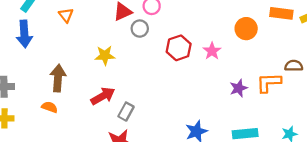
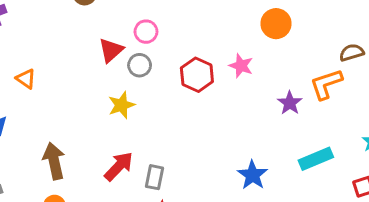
orange triangle: (66, 15) -> (26, 79), moved
yellow star: (105, 55) -> (121, 105), moved

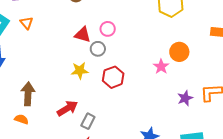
orange circle: (276, 24) -> (179, 52), moved
red triangle: (111, 50) -> (83, 35), turned 42
red hexagon: (197, 75) -> (113, 77), moved
orange triangle: (26, 79) -> (27, 23), moved

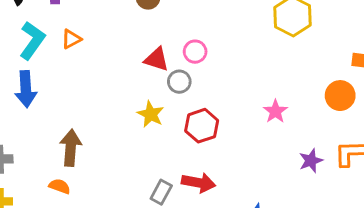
orange triangle: (27, 23) -> (71, 39), turned 40
orange circle: (179, 52) -> (340, 96), moved
yellow star: (80, 71) -> (151, 114), turned 30
red arrow: (67, 108) -> (198, 183), moved, turned 40

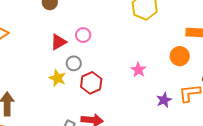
red triangle: (157, 59) -> (58, 42), turned -42
gray circle: (179, 82) -> (74, 63), moved

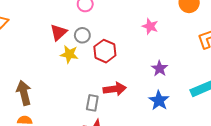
red triangle: (58, 42) -> (59, 32), moved
purple star: (164, 100) -> (160, 69), moved

